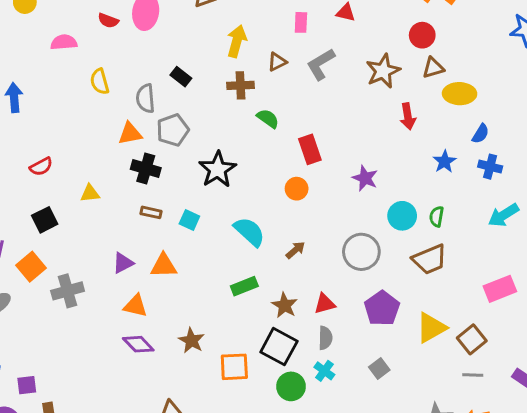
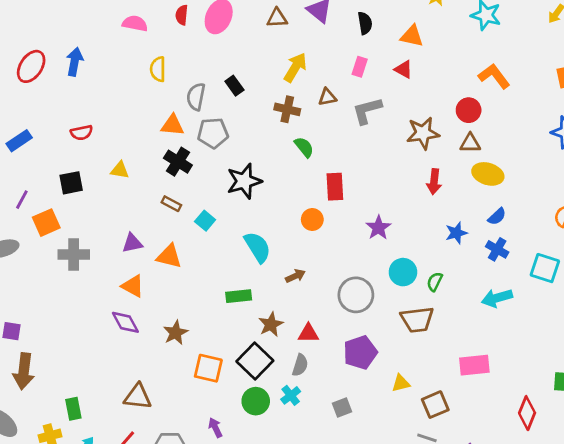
red semicircle: (108, 21) -> (182, 15), turned 60
yellow triangle: (431, 328) -> (401, 383), size x0.6

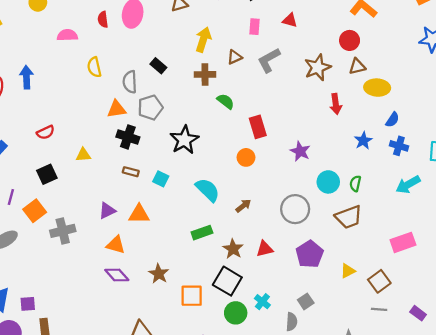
gray semicircle: (300, 365) -> (292, 322), moved

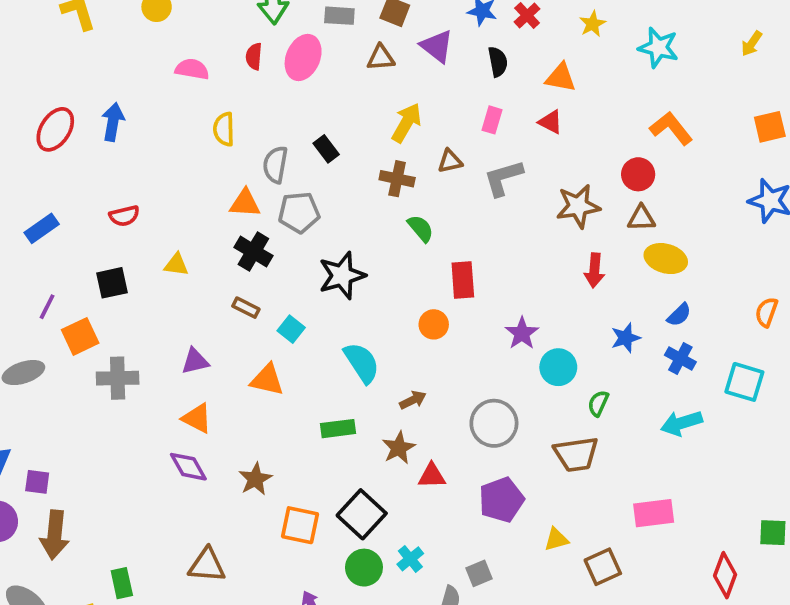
cyan circle: (328, 182) -> (558, 367), moved
orange triangle: (139, 214) -> (267, 380), moved
brown star: (233, 249) -> (399, 448), moved

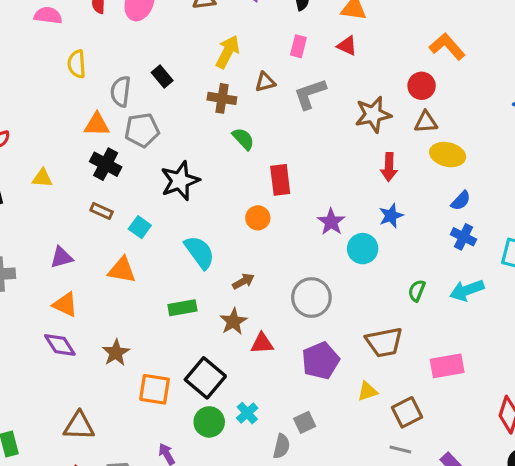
blue star: (626, 338) -> (391, 216), moved
green semicircle: (598, 403) -> (417, 291), moved
brown trapezoid: (576, 454) -> (384, 342), moved

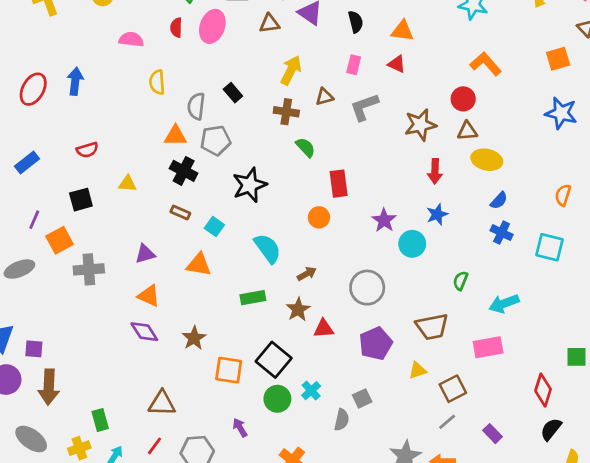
cyan arrow: (467, 290) -> (504, 304), moved
gray line: (400, 450) -> (447, 422), turned -54

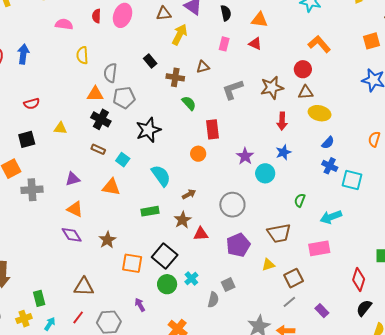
yellow arrow: (291, 70) -> (180, 35), moved
black rectangle: (233, 93) -> (150, 61), moved
gray L-shape: (364, 107) -> (233, 89), moved
cyan square: (550, 247) -> (352, 180), moved

